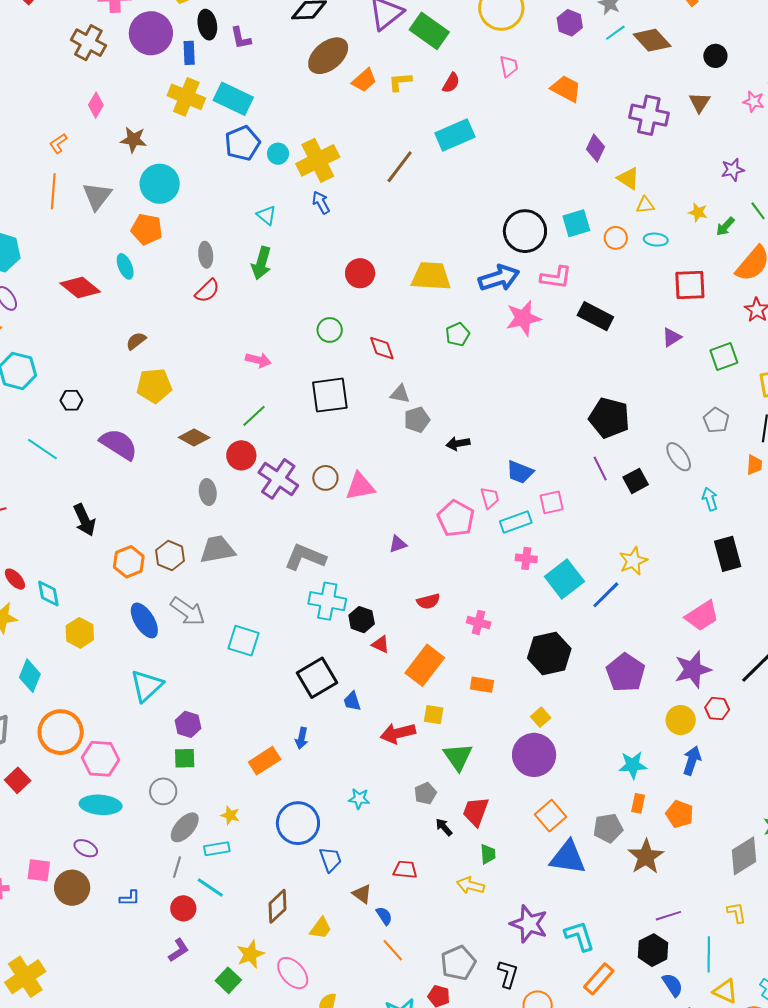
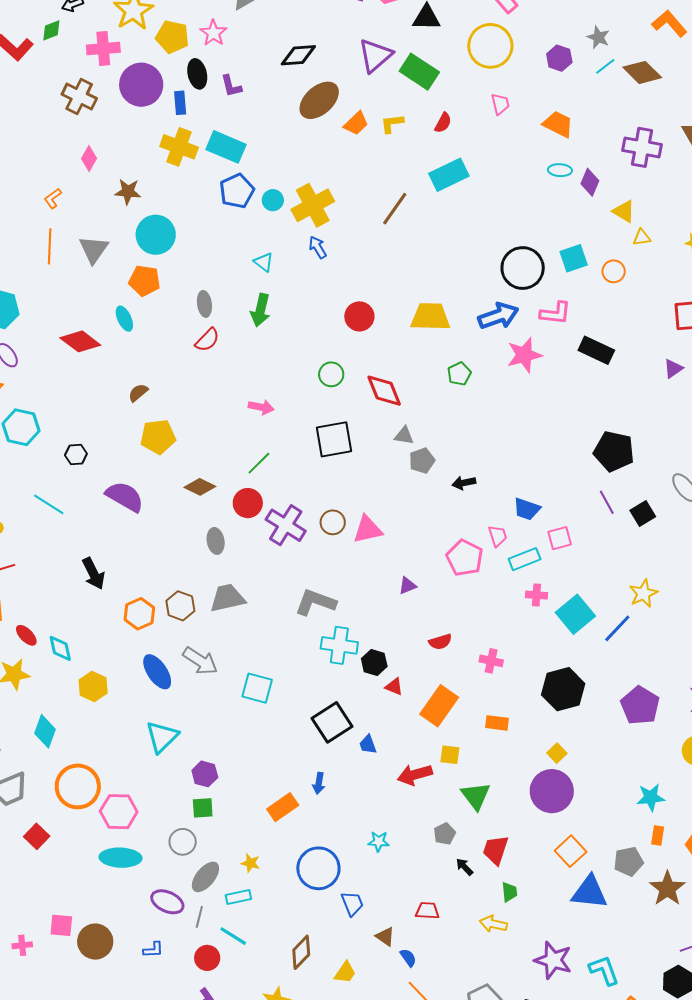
cyan ellipse: (656, 240) -> (560, 170), moved
red diamond: (382, 348) -> (384, 391), size x1.4
purple ellipse: (86, 848) -> (167, 902), moved, size x1.4

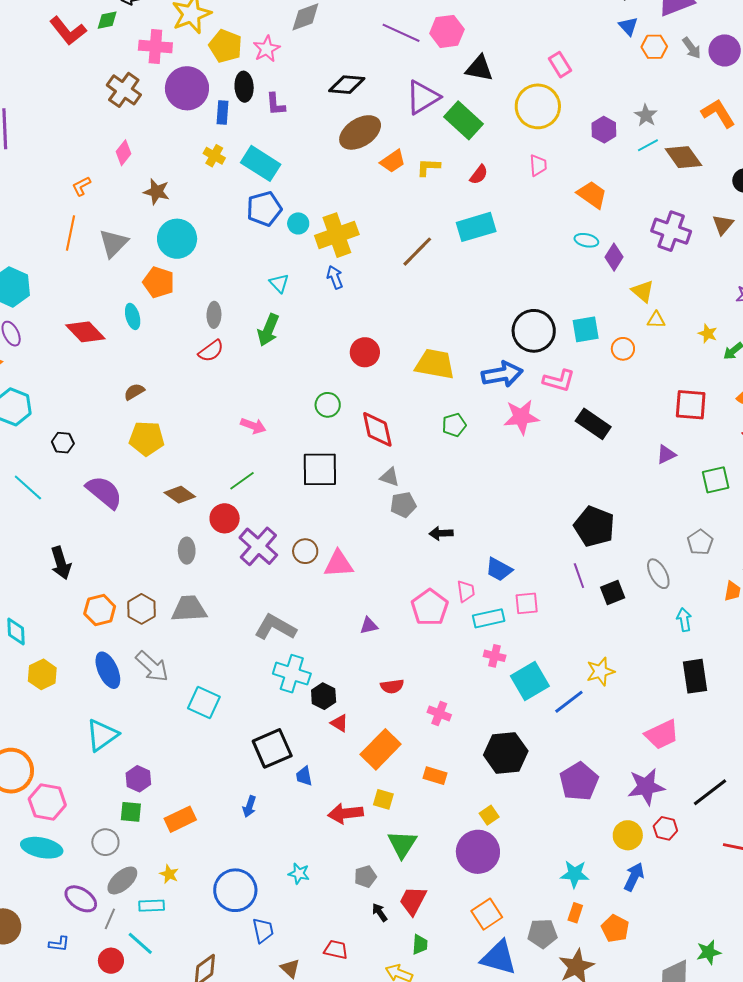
yellow cross: (179, 147) -> (214, 156), size x0.6
orange rectangle: (283, 807) -> (180, 819), moved

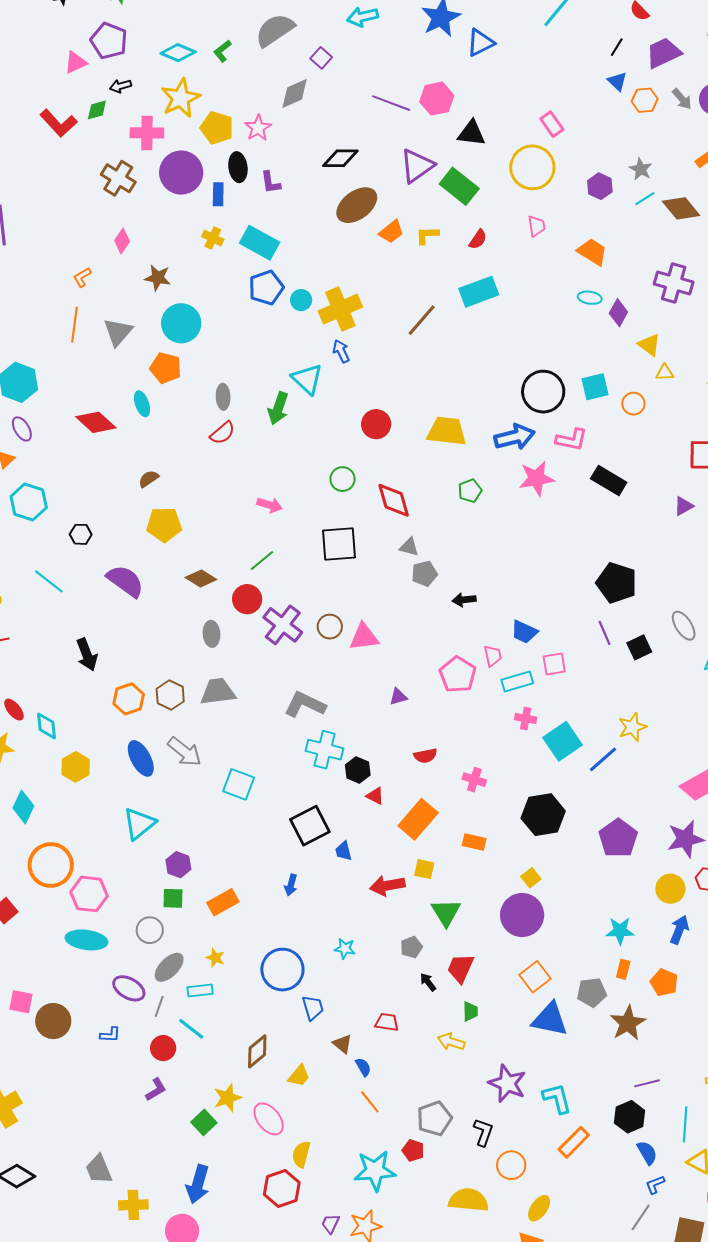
cyan triangle: (279, 283) -> (307, 379), moved, size x1.6

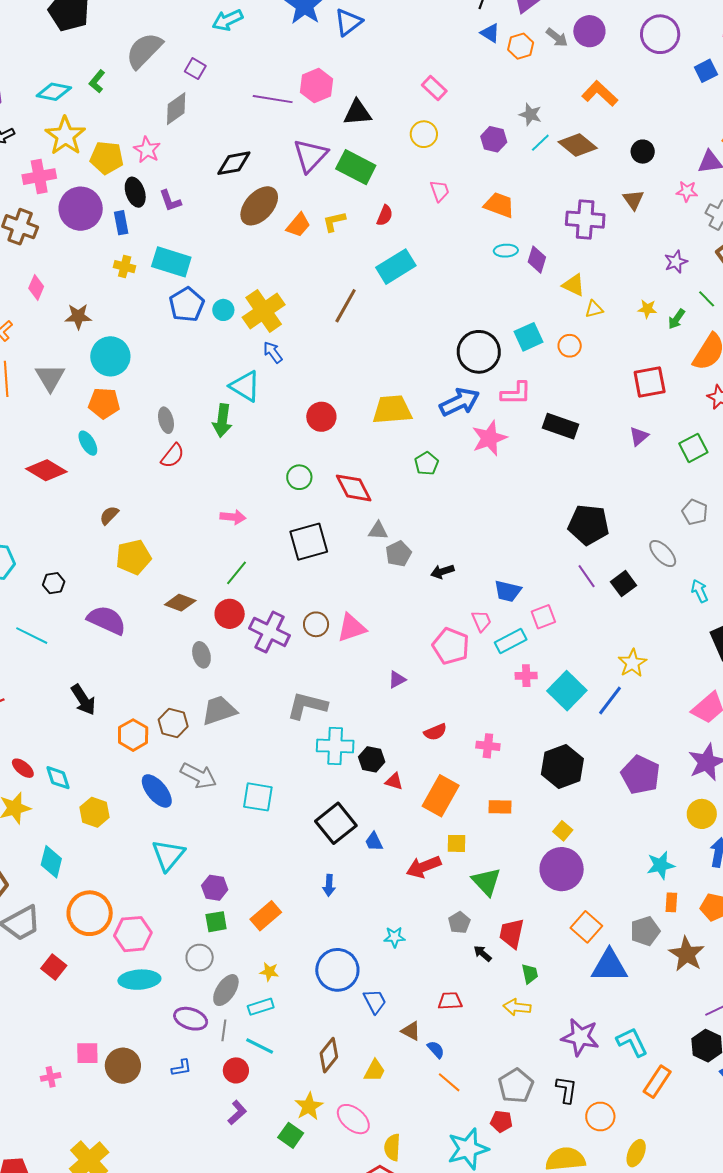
yellow circle: (532, 167) -> (424, 134), size x0.6

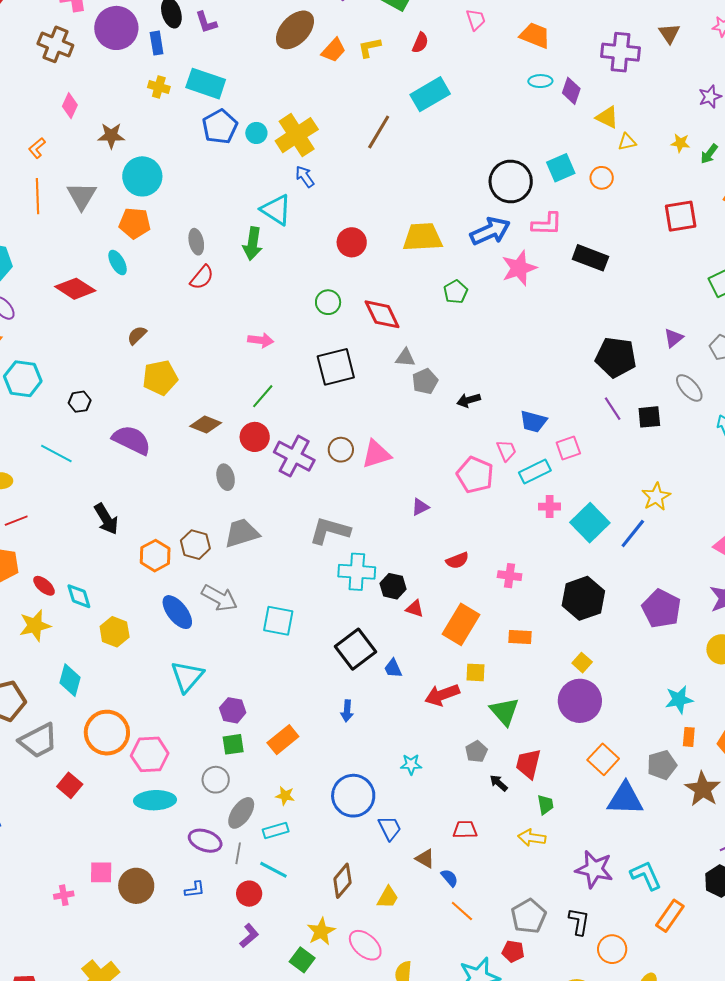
purple triangle: (639, 436) -> (674, 338), moved
black square: (623, 584) -> (649, 417), turned 30

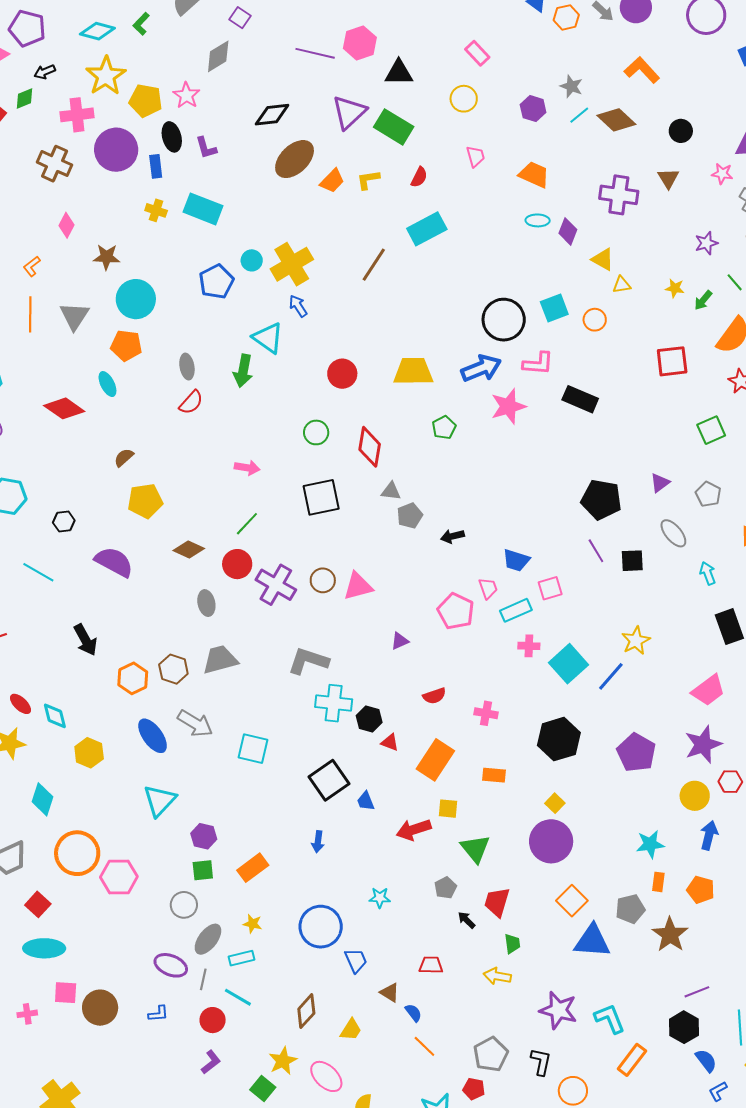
blue pentagon: (220, 127) -> (216, 282), moved
red diamond: (382, 314) -> (370, 447), turned 33
cyan ellipse: (155, 800) -> (44, 948), moved

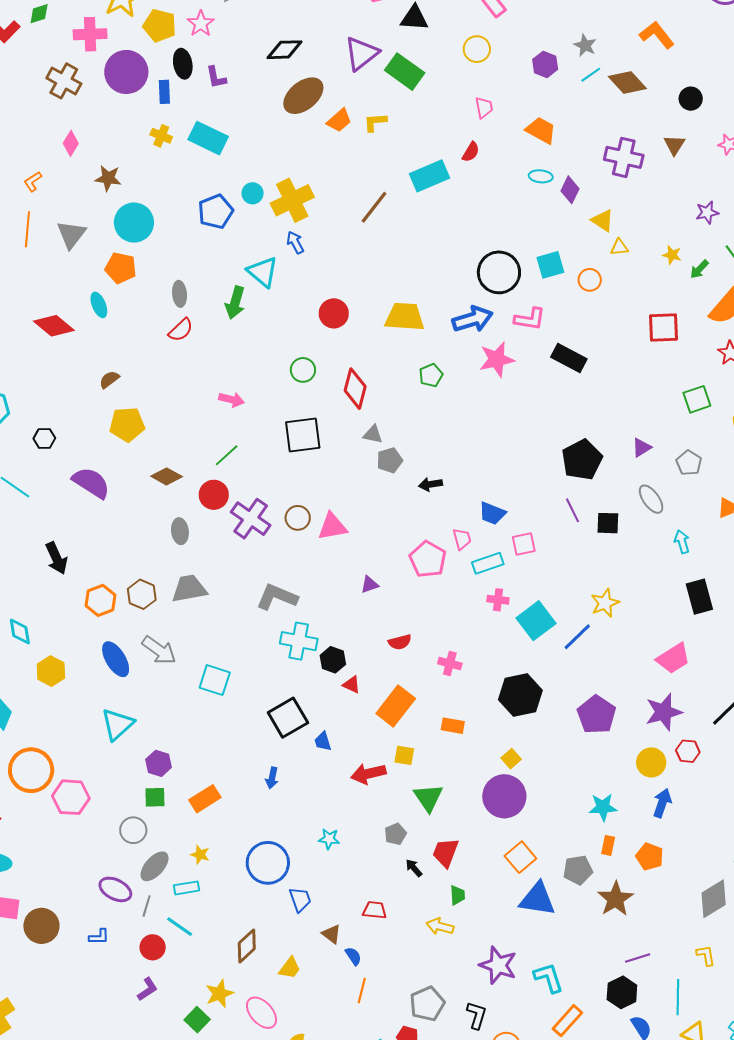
red semicircle: (419, 177) -> (471, 152), moved
black pentagon: (601, 500) -> (582, 460), turned 30
orange line: (424, 1046) -> (362, 991), turned 55

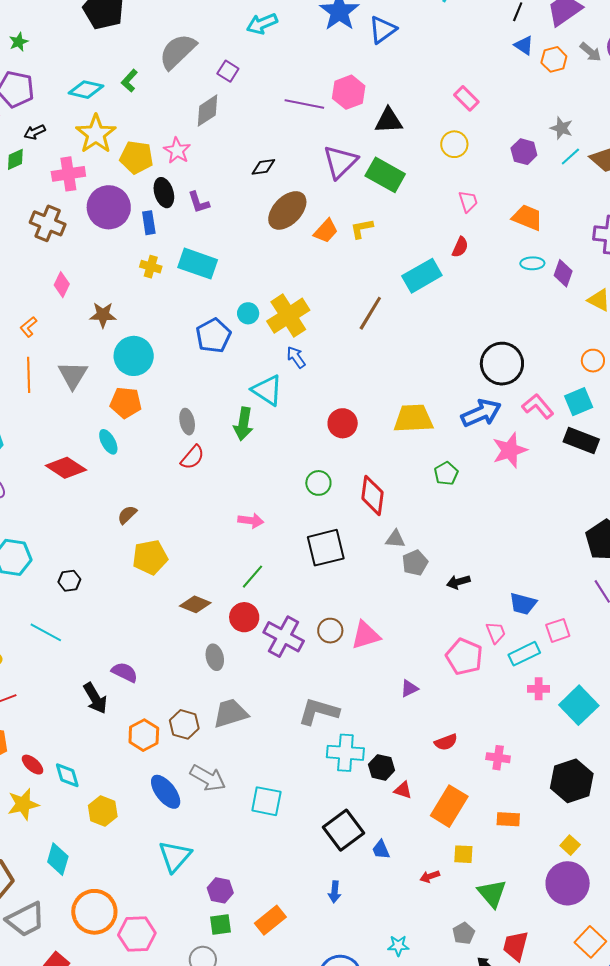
black diamond: (285, 50) -> (263, 167), size x0.7
cyan square: (550, 265) -> (579, 402), moved
pink L-shape: (530, 319) -> (538, 406), turned -132
purple semicircle: (91, 483) -> (125, 672), moved, size x0.7
red arrow: (368, 774) -> (430, 876), size x0.6

